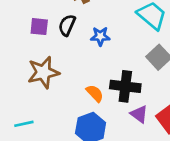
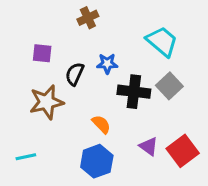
black semicircle: (67, 25) -> (75, 74), moved
black cross: (125, 86) -> (134, 92), moved

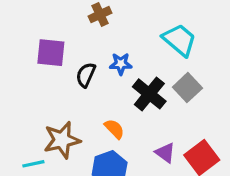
purple square: (42, 53) -> (51, 53), size x1.4
black cross: (134, 92) -> (149, 94), turned 32
brown star: (47, 102) -> (62, 140), moved

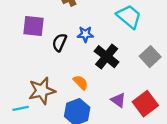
gray square: (187, 88) -> (150, 57), moved

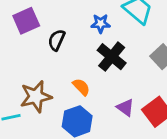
purple square: (34, 26) -> (26, 21), turned -30
blue star: (85, 34) -> (101, 24), moved

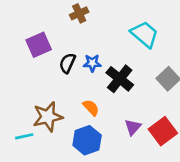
blue star: (101, 24) -> (92, 63), moved
purple triangle: (125, 108) -> (133, 127), turned 36

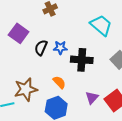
purple square: (39, 45) -> (19, 33), turned -30
black cross: (120, 79) -> (82, 60), turned -35

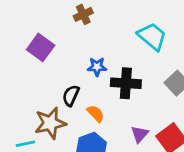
black semicircle: (41, 48) -> (71, 96), moved

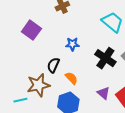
black cross: (126, 83) -> (105, 58), moved, turned 30
purple triangle: (140, 134) -> (103, 93), turned -32

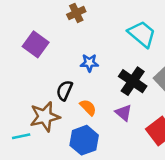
purple triangle: (103, 93) -> (124, 113), moved

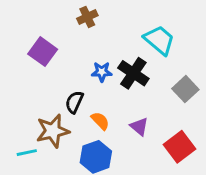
black cross: (133, 81) -> (133, 73), moved

